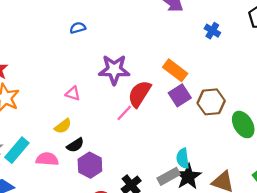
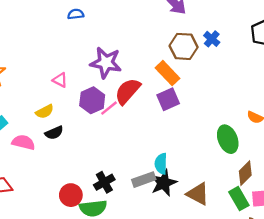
brown hexagon: (211, 102) -> (184, 46), moved
purple hexagon: (90, 165) -> (92, 100), moved

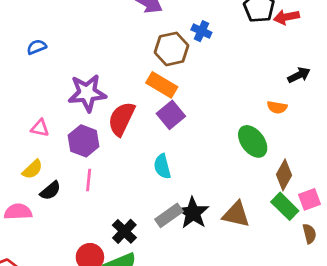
pink line: (109, 108) -> (89, 180), moved, turned -30
cyan semicircle: (161, 164) -> (162, 166), moved

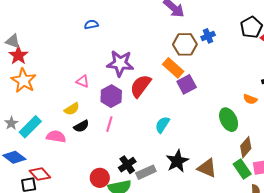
blue cross: (201, 31) -> (208, 36), turned 32
purple square: (171, 115) -> (187, 84), moved
cyan semicircle: (162, 166) -> (162, 125), turned 36
gray rectangle: (169, 215) -> (146, 172), moved

